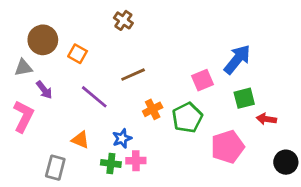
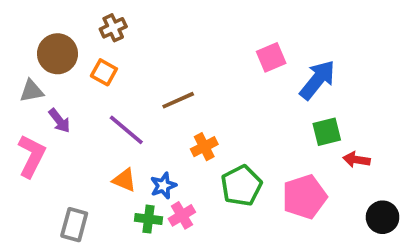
brown cross: (123, 20) -> (113, 28), moved, turned 30
pink square: (203, 80) -> (271, 57), moved
green pentagon: (187, 118) -> (241, 186), moved
orange triangle: (80, 140) -> (124, 180), moved
pink cross: (136, 161) -> (182, 215), turned -30

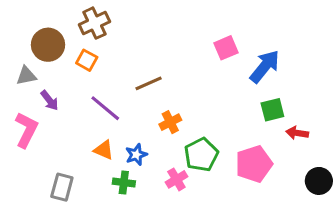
brown cross: (113, 28) -> (94, 23), size x1.4
pink cross: (182, 215) -> (176, 179), moved

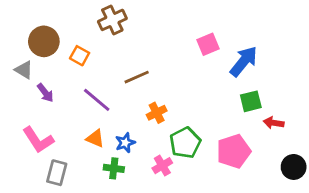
brown cross: (94, 23) -> (112, 20), moved
gray triangle: (26, 76) -> (24, 70), turned 42
pink L-shape: (26, 130) -> (38, 140), moved, turned 120

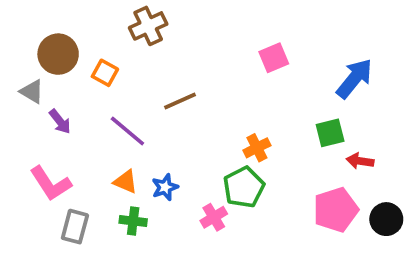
blue arrow: (244, 61) -> (354, 78), moved
orange cross: (157, 113) -> (257, 148), moved
pink pentagon: (234, 151) -> (336, 210), moved
green cross: (114, 168) -> (133, 221), moved

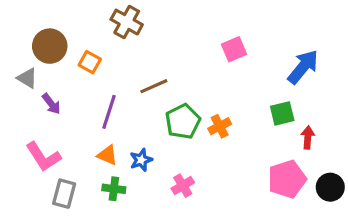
brown cross: (148, 26) -> (127, 22), turned -36
purple line: (127, 131) -> (109, 112), turned 68
red arrow: (360, 161) -> (308, 137), turned 85
green pentagon: (244, 187) -> (183, 121), moved

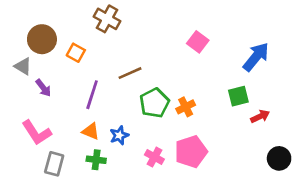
pink square: (234, 49) -> (198, 42), turned -30
red arrow: (308, 137) -> (260, 116), turned 60
pink pentagon: (287, 179) -> (191, 152), moved
pink cross: (183, 186) -> (154, 157), turned -30

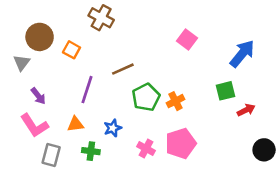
gray triangle: (23, 66) -> (22, 63), turned 36
purple arrow: (43, 88) -> (38, 96), moved
orange triangle: (91, 131) -> (75, 124), moved, turned -30

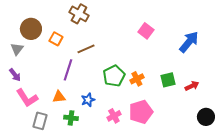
brown line: (123, 69) -> (86, 49), moved
green square: (226, 91) -> (168, 80), moved
purple arrow: (38, 96) -> (15, 75), moved
pink cross: (146, 149) -> (114, 116), turned 32

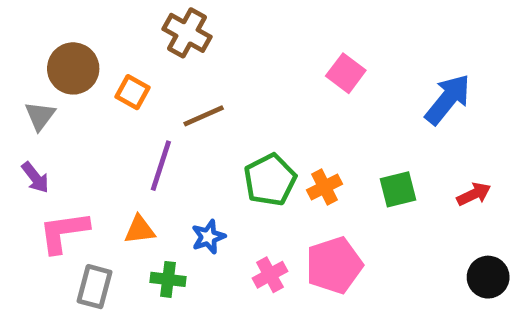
red arrow: (192, 86) -> (474, 194), moved
pink L-shape: (27, 98) -> (64, 232), turned 115

